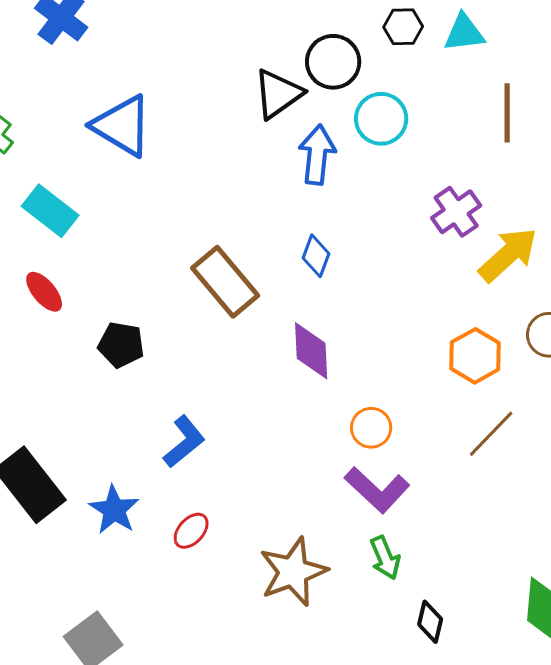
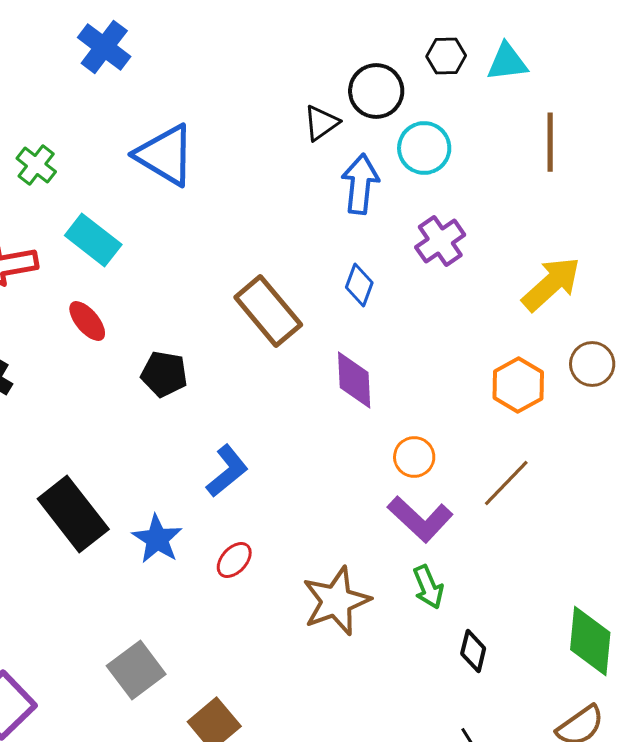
black triangle: (278, 94) -> (321, 123), size x0.7
purple cross: (456, 212) -> (440, 241), moved
brown line: (491, 434) -> (506, 483), moved

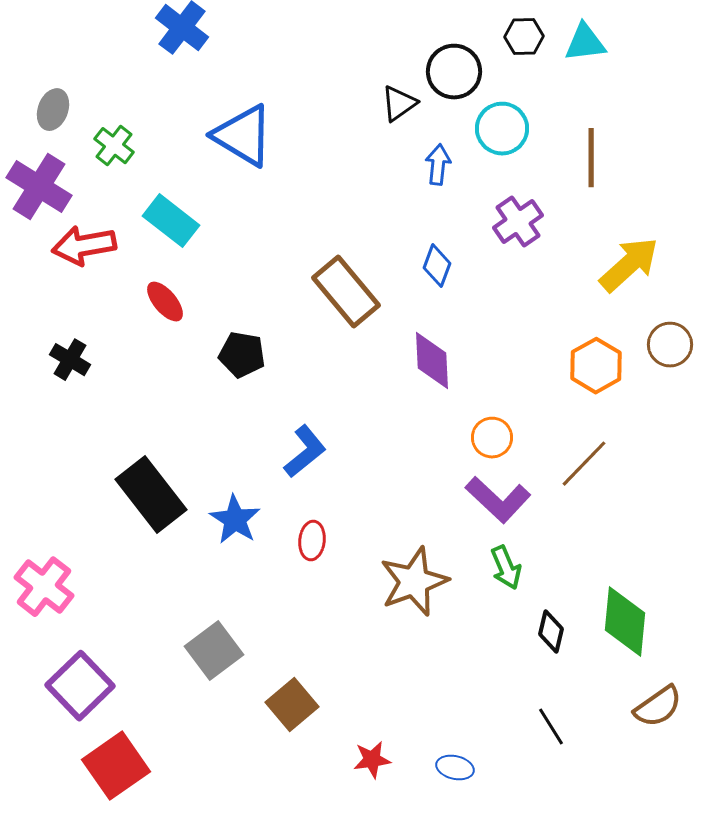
brown line: (550, 142) -> (591, 158), moved
blue arrow: (360, 184) -> (438, 165), size x0.7
red ellipse: (234, 560) -> (312, 541), turned -36
green diamond: (590, 641) -> (625, 622), moved

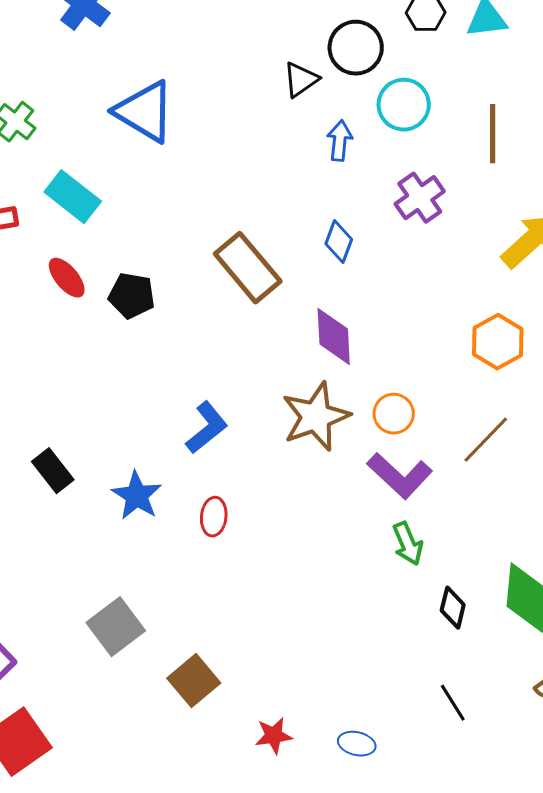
black pentagon: (242, 355) -> (132, 296), moved
black rectangle: (151, 495) -> (53, 471), size x0.6
brown star: (414, 582) -> (316, 417), moved

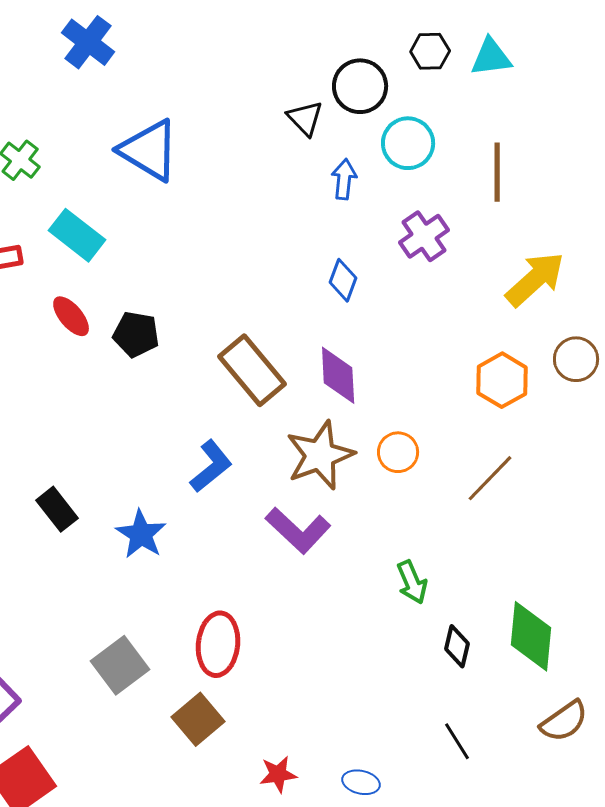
black triangle: (301, 80) -> (305, 118), turned -39
brown rectangle: (248, 268) -> (252, 370), moved
purple L-shape: (400, 476) -> (298, 530), moved
red ellipse: (214, 517) -> (218, 644), moved, size x1.6

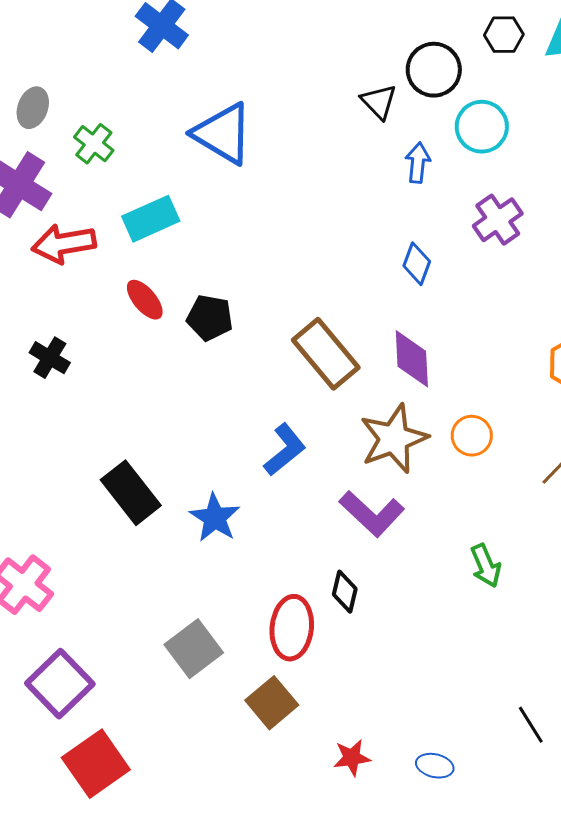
cyan rectangle: (77, 235) -> (151, 219), turned -62
black rectangle: (57, 509) -> (131, 493), size x1.4
black diamond: (457, 646) -> (345, 592), moved

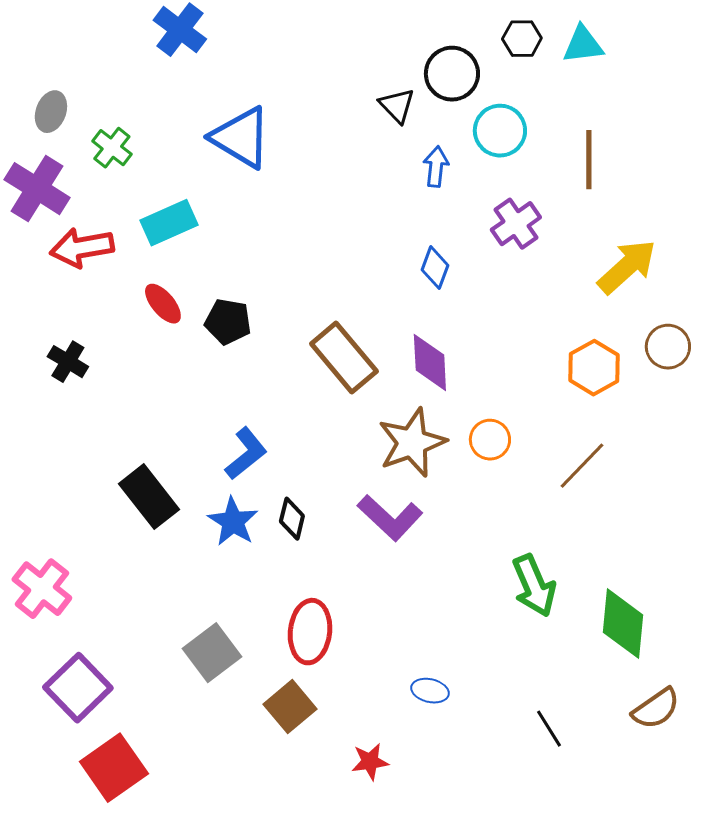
blue L-shape: (285, 450) -> (246, 454), moved
green arrow: (486, 566) -> (534, 586), moved, size x1.4
black diamond: (345, 592) -> (292, 519), moved
blue ellipse: (435, 766) -> (430, 691), moved

